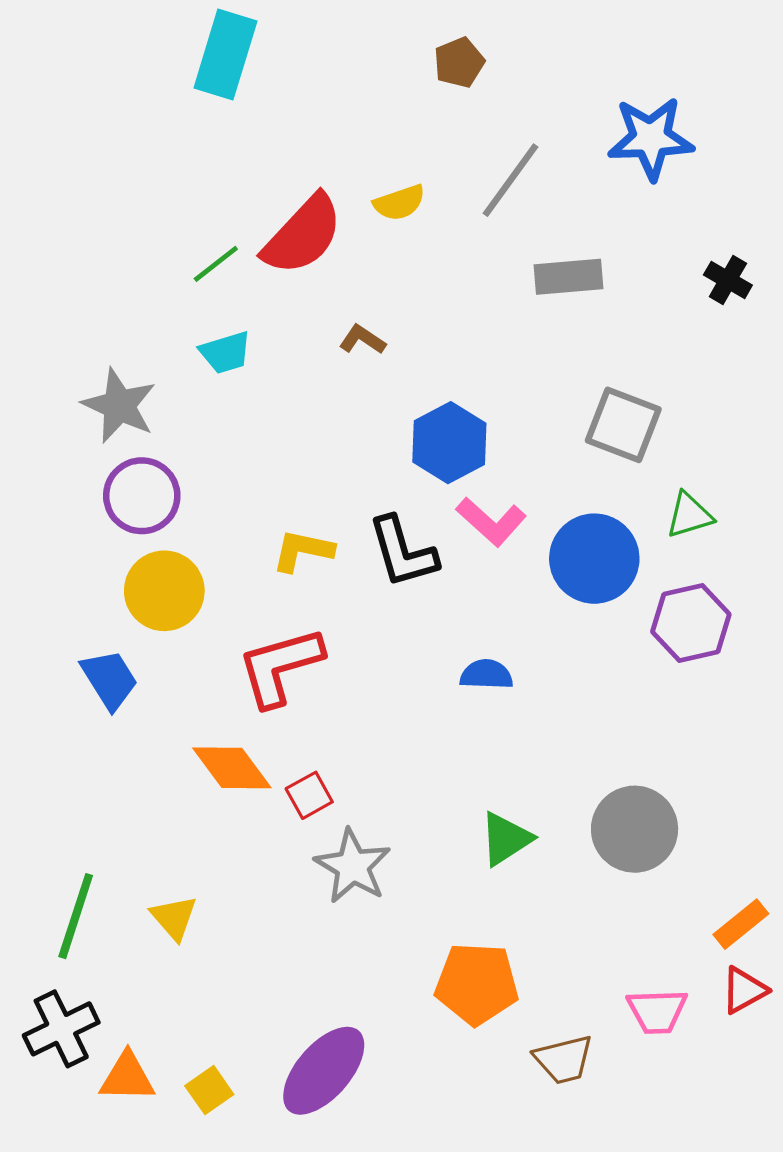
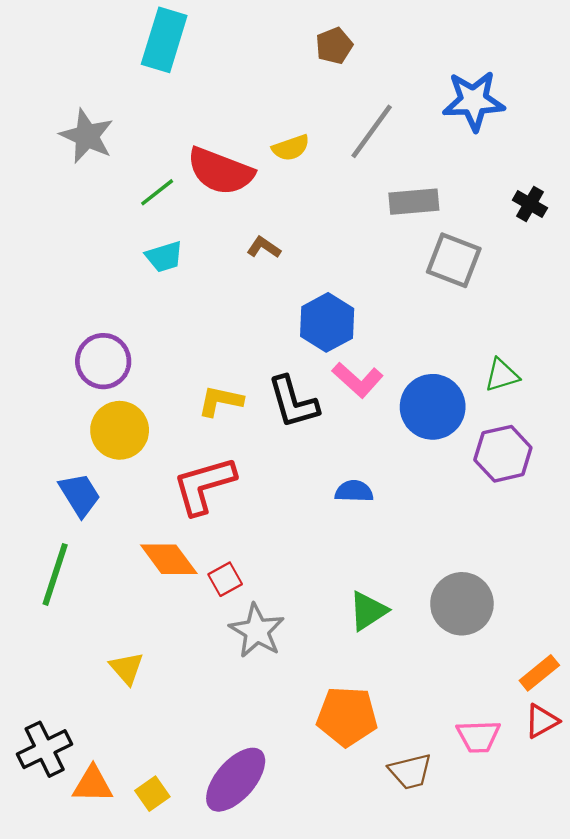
red semicircle: (303, 235) -> (220, 171), turned 68
gray star: (119, 406) -> (87, 136), moved
gray square: (623, 425) -> (454, 260), moved
green line: (76, 916) -> (55, 574), moved

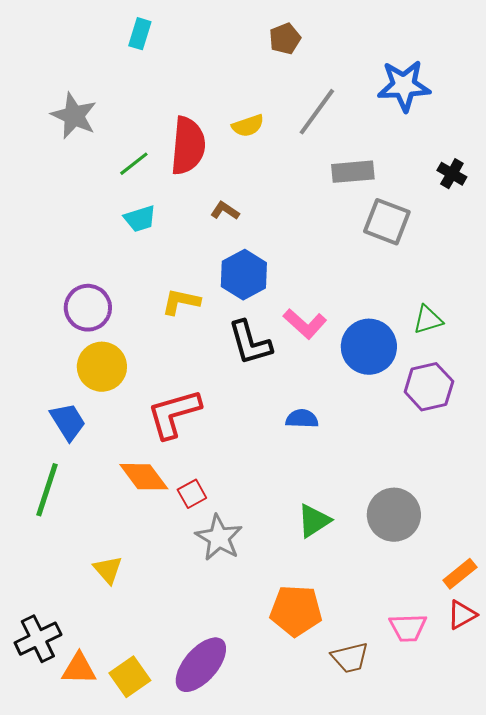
cyan rectangle: (164, 40) -> (140, 34), size x0.6
red semicircle: (220, 171) -> (188, 146), turned -106
blue hexagon: (327, 322) -> (244, 275), moved
yellow L-shape: (220, 401) -> (181, 302), moved
yellow square: (152, 794) -> (130, 677), size x1.4

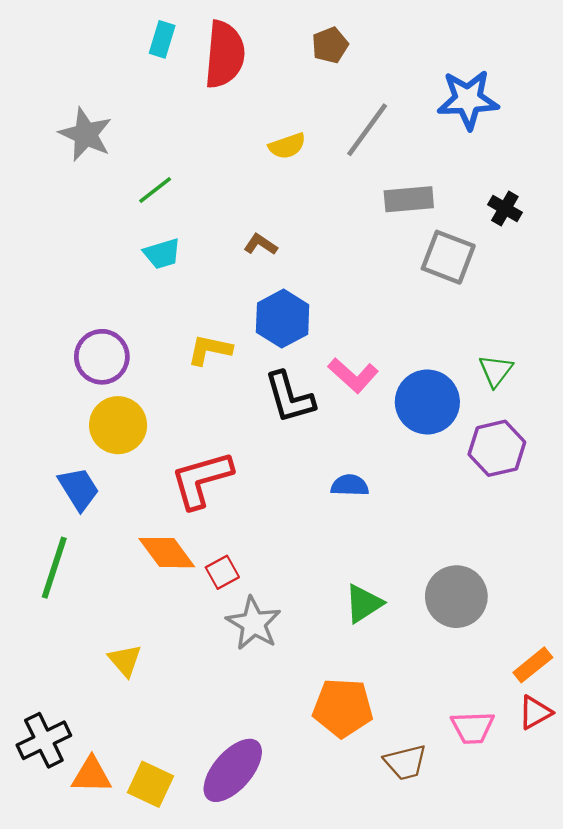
red semicircle: (188, 146) -> (225, 54), moved
black cross: (452, 174) -> (505, 209), moved
green triangle: (428, 320) -> (496, 371), turned -36
yellow square: (130, 677) -> (150, 784), turned -30

